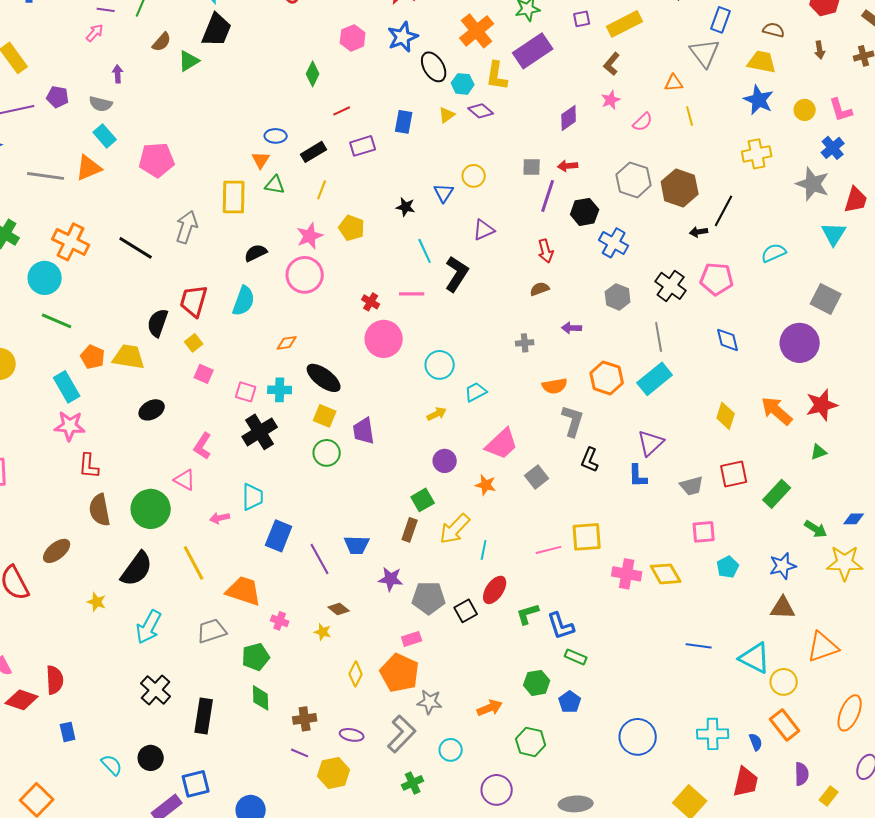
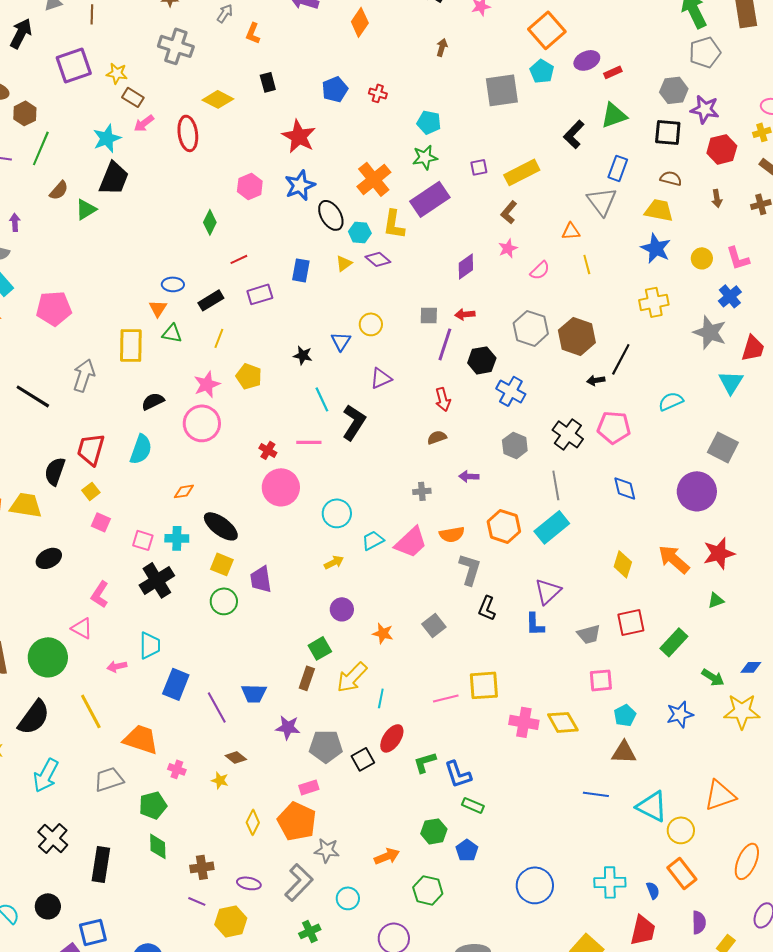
pink trapezoid: (502, 444) -> (411, 542), moved
brown triangle: (783, 608) -> (624, 752), moved

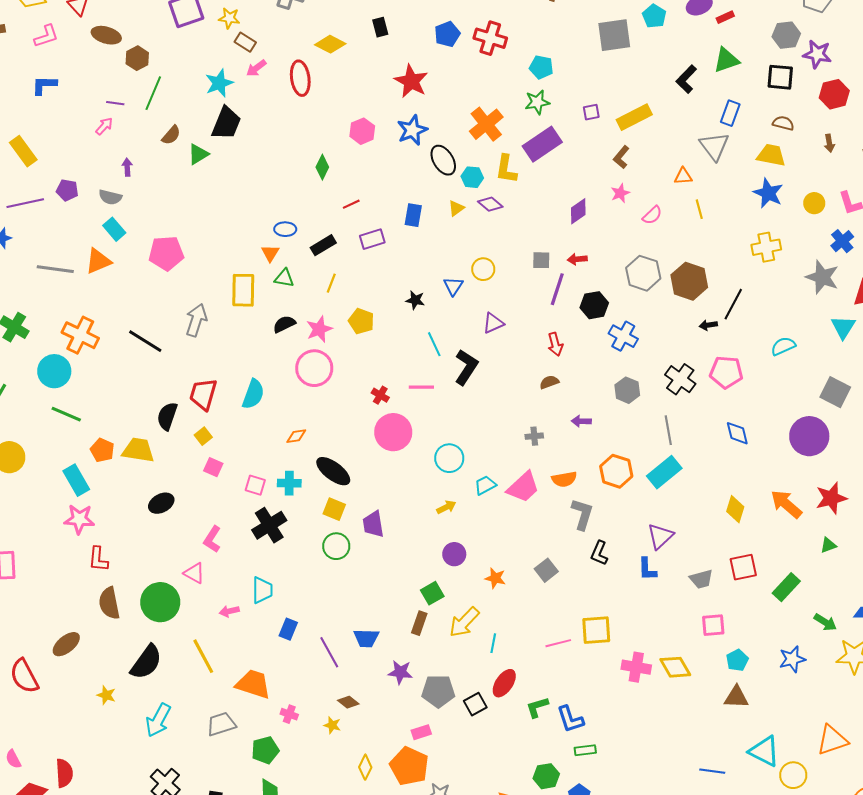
red cross: (378, 93) -> (490, 38), size x1.8
black semicircle: (153, 401) -> (284, 324), moved
blue rectangle: (176, 684) -> (288, 629), size x0.7
blue line: (596, 794) -> (712, 771), moved
green rectangle: (473, 805) -> (585, 750), turned -30

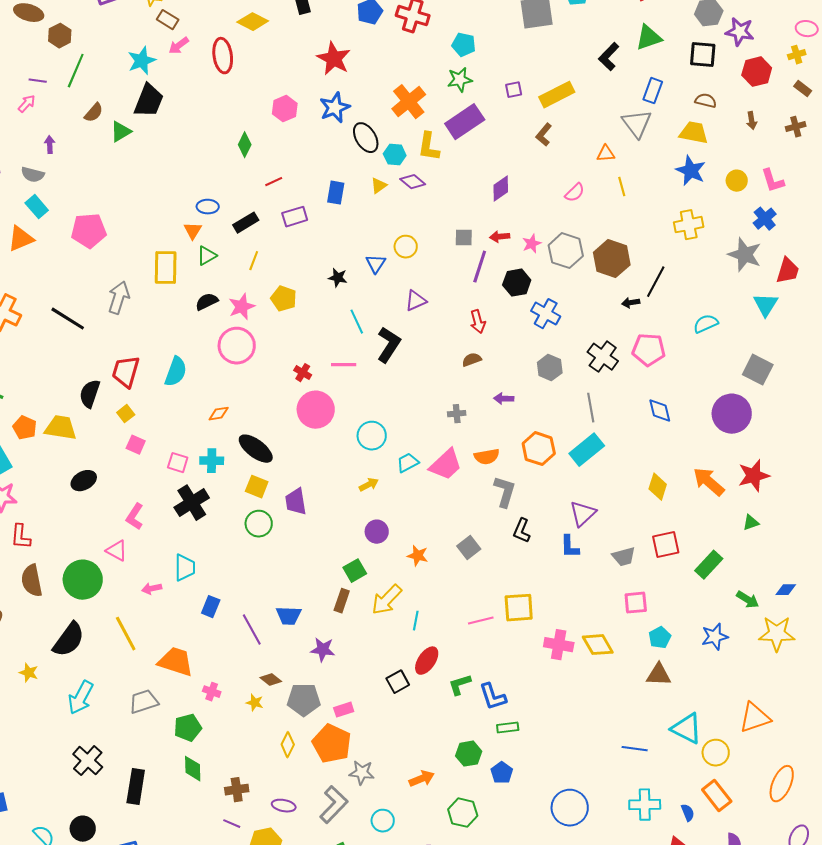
pink star: (620, 193) -> (532, 244), moved
green triangle: (284, 278) -> (207, 256), turned -40
gray pentagon: (438, 691) -> (304, 700), moved

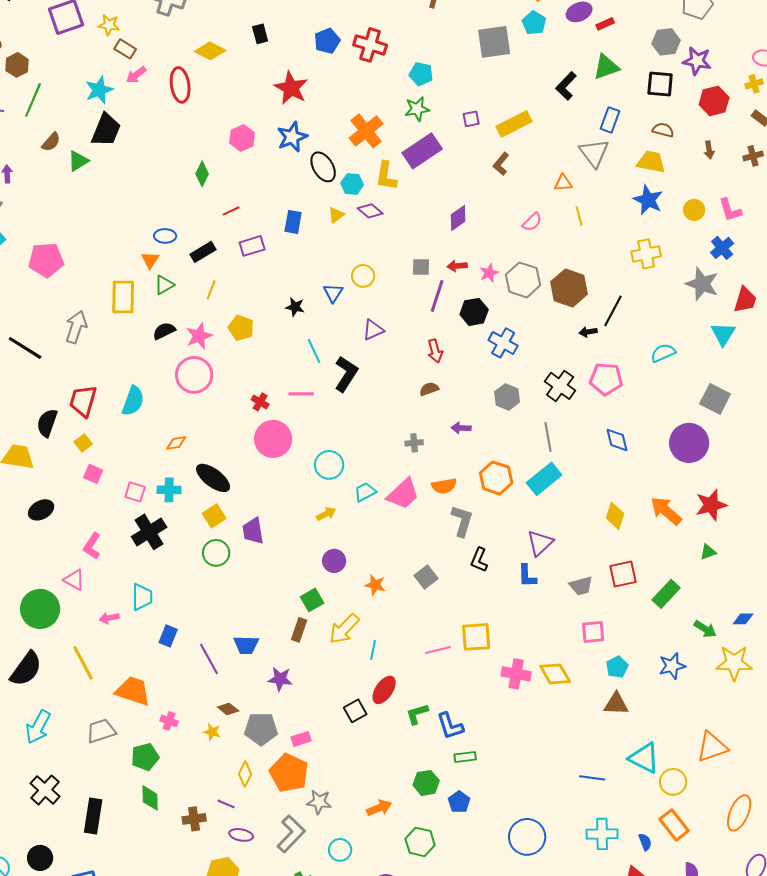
yellow square: (257, 487) -> (214, 516), turned 35
purple line: (232, 824) -> (226, 804), moved

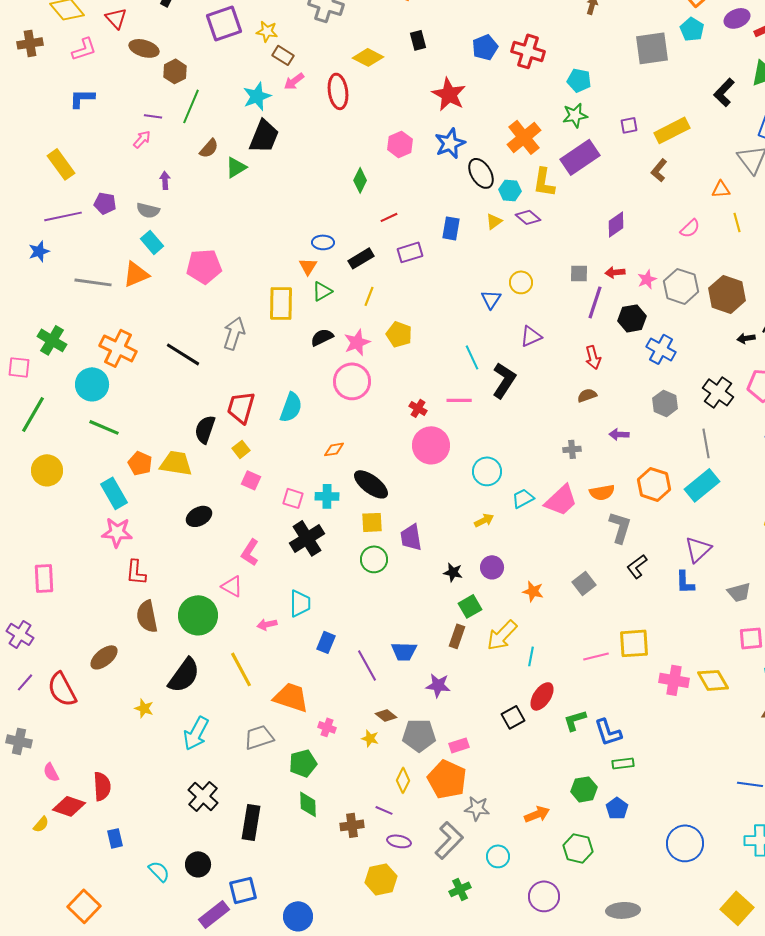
black star: (295, 307) -> (453, 572), moved
yellow square: (214, 516) -> (372, 522), turned 30
black L-shape: (479, 560) -> (637, 566), turned 30

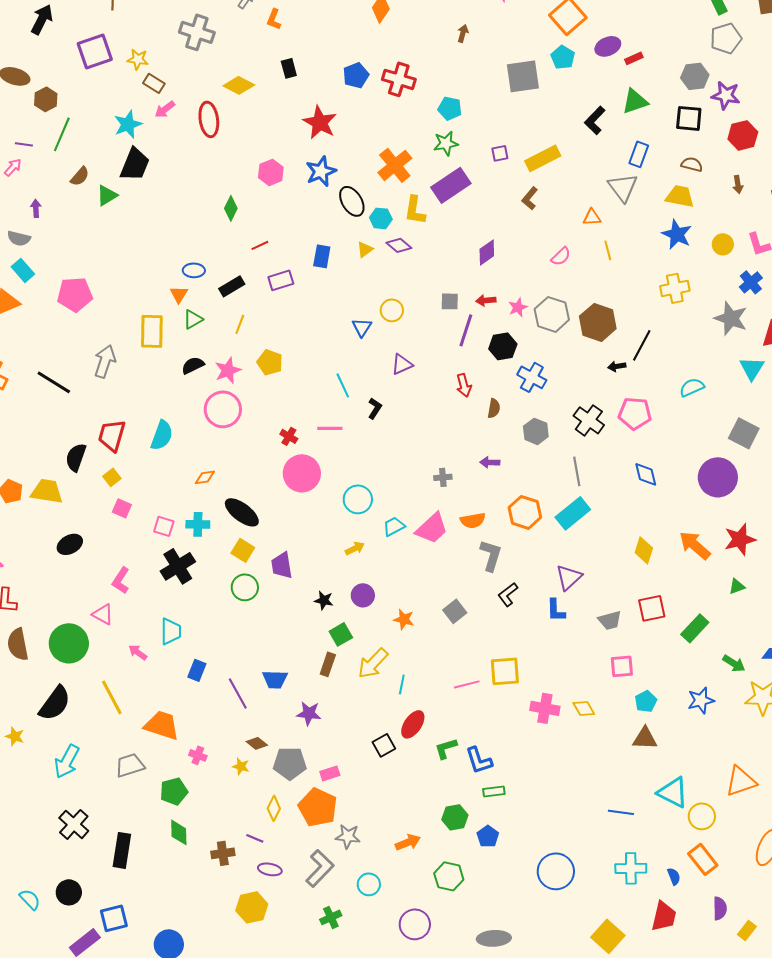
black L-shape: (504, 380) -> (375, 408), size x0.6
brown semicircle: (587, 395) -> (494, 408), moved, turned 120
yellow square: (372, 522) -> (243, 550), turned 35
pink arrow: (267, 624) -> (138, 652), turned 48
yellow diamond: (713, 680) -> (584, 708), size x0.7

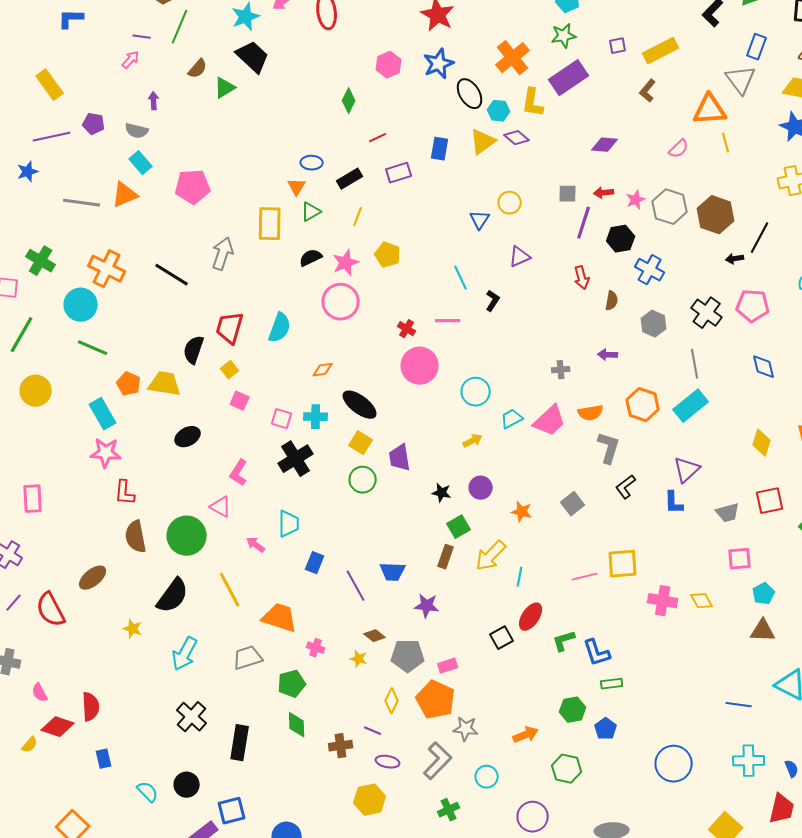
black trapezoid: (135, 164) -> (253, 57), turned -69
orange triangle: (592, 217) -> (710, 110), size x1.8
yellow triangle: (365, 249) -> (483, 142), size x1.6
purple diamond: (487, 252) -> (605, 145), turned 40

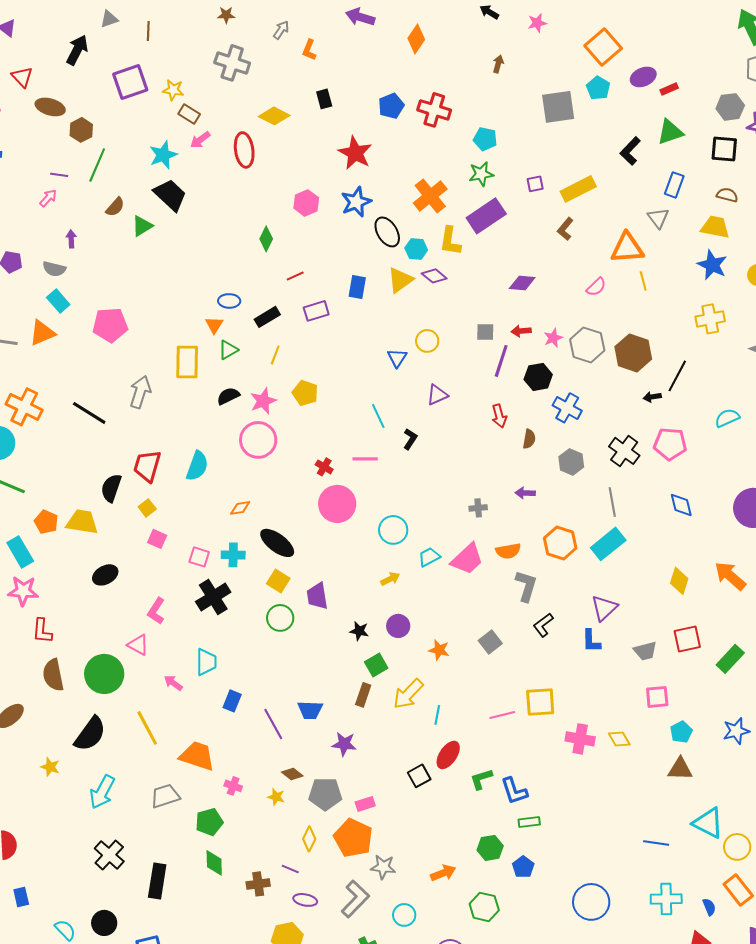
gray triangle: (741, 80) -> (658, 218), size x0.7

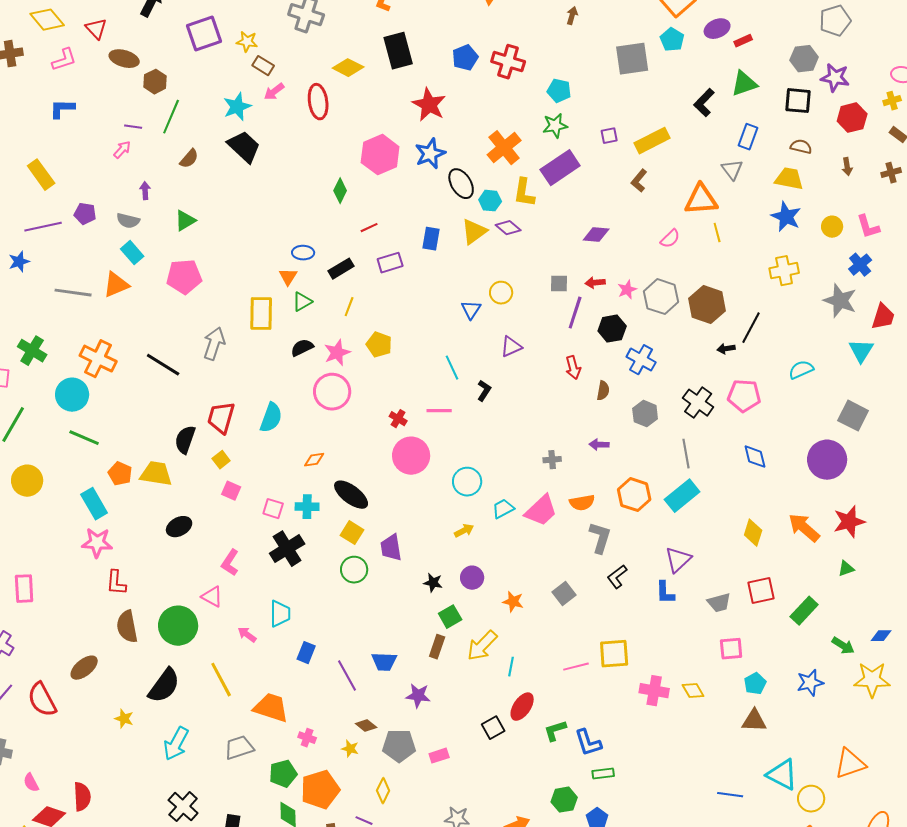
black rectangle: (324, 99) -> (398, 51), size x1.8
pink hexagon: (306, 203) -> (380, 155), size x1.5
green triangle: (142, 226) -> (185, 221), moved
orange pentagon: (353, 838) -> (320, 790), moved, turned 30

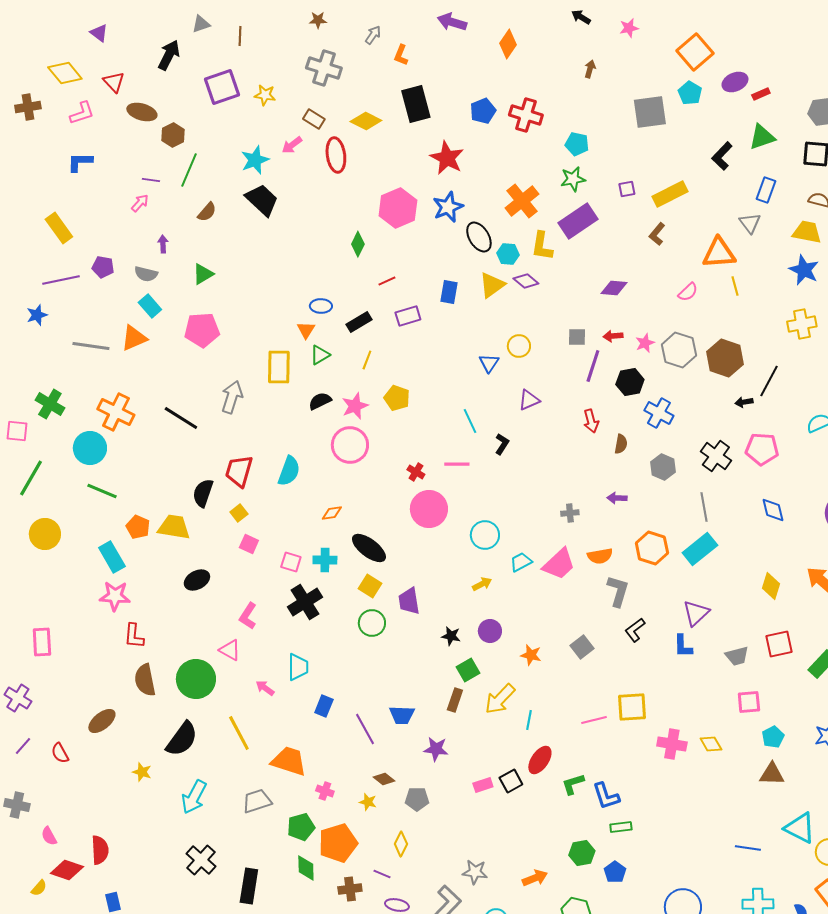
brown rectangle: (263, 66) -> (314, 119), moved
red semicircle: (42, 700) -> (60, 753), size x0.6
gray pentagon: (399, 746) -> (417, 799), size x0.7
pink rectangle: (439, 756) -> (483, 785), moved

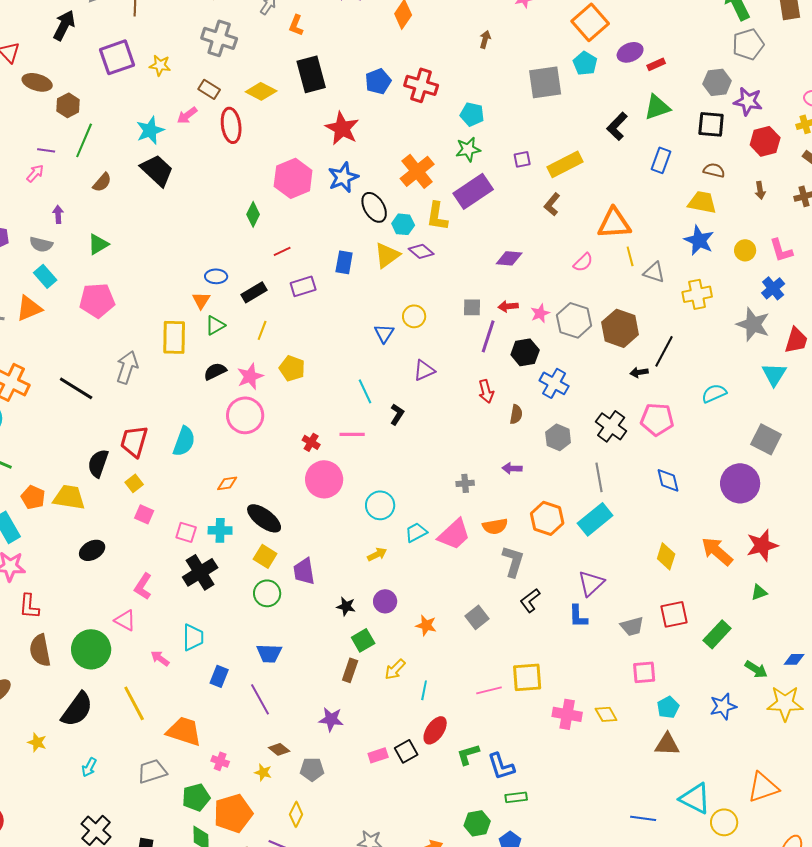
gray triangle: (750, 223) -> (654, 272), moved, turned -35
yellow arrow: (500, 699) -> (395, 669), size x0.7
blue trapezoid: (402, 715) -> (269, 653), moved
cyan arrow: (194, 797) -> (89, 767), size x0.6

